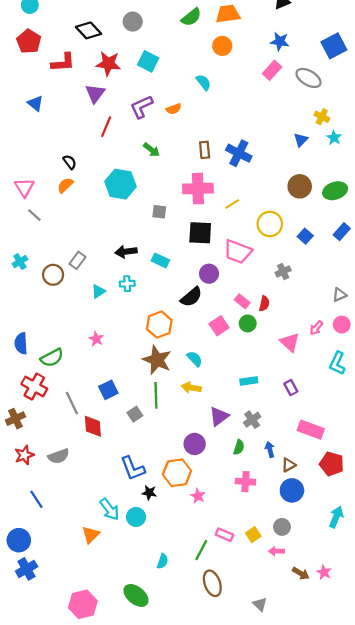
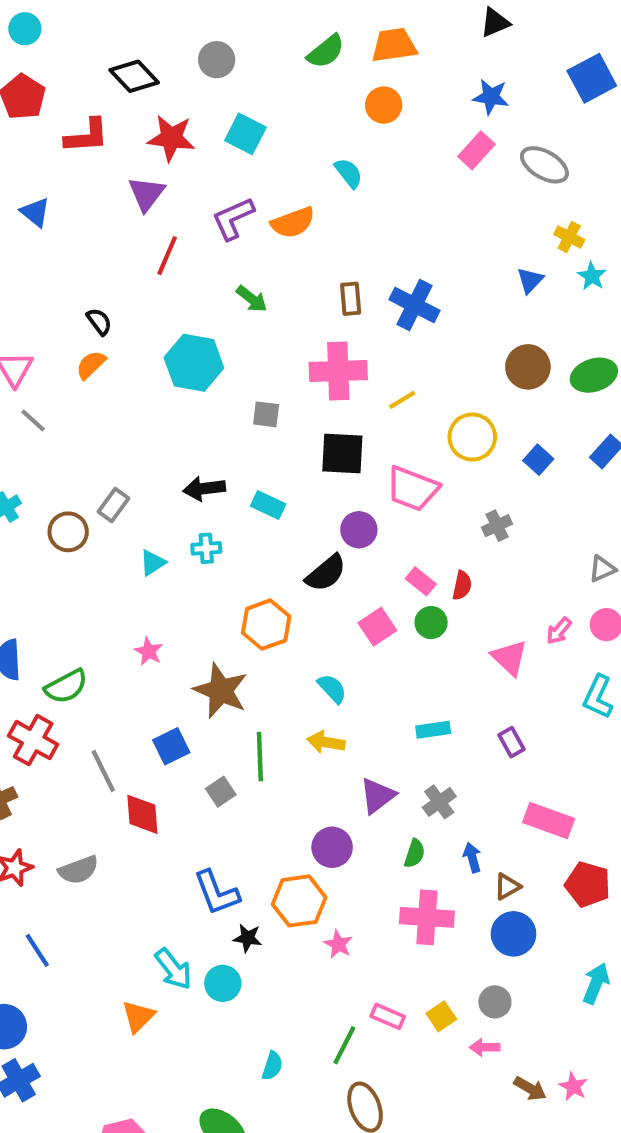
blue square: (334, 46) -> (592, 78), moved
orange semicircle: (174, 109) -> (293, 223), size x1.5
brown star: (157, 360) -> (221, 691), moved
pink cross: (245, 482) -> (427, 917), size x1.4

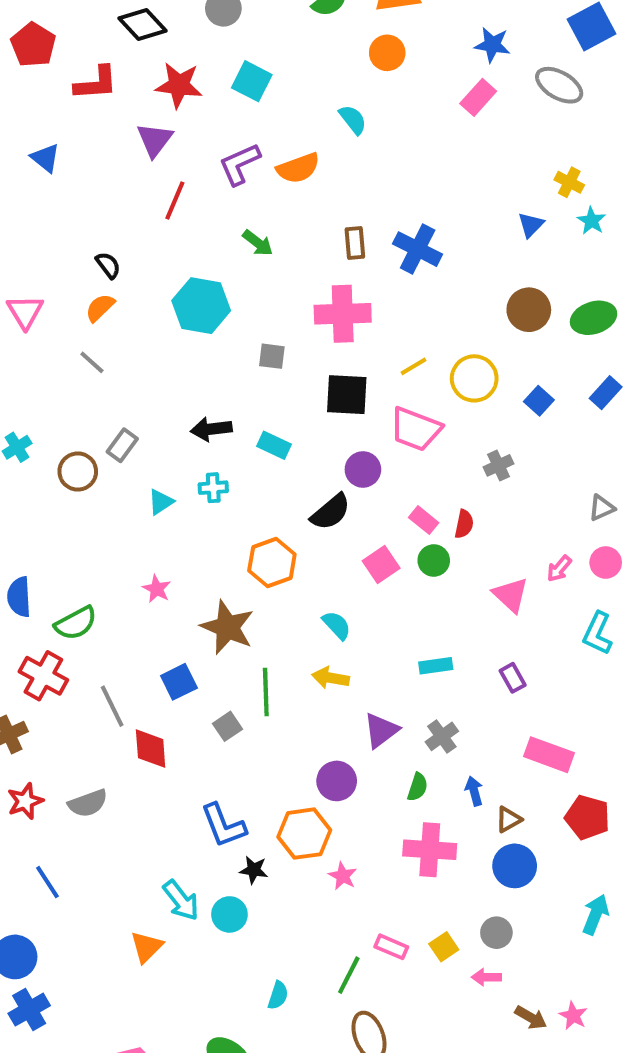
gray ellipse: (544, 165) -> (559, 85), moved
yellow line: (402, 400) -> (414, 366), moved
gray line: (33, 420) -> (92, 362), moved

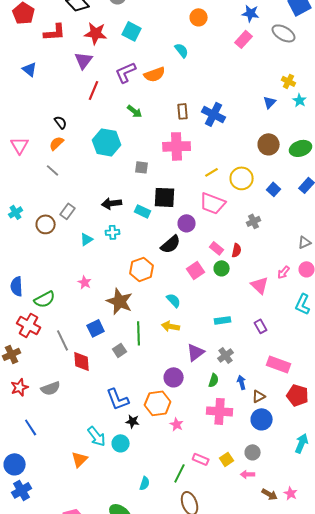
black square: (347, 395) -> (165, 197), moved

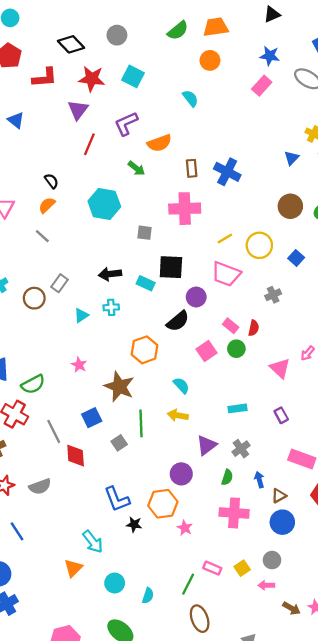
orange semicircle: (155, 74) -> (159, 143), moved
cyan circle: (121, 443) -> (115, 583), moved

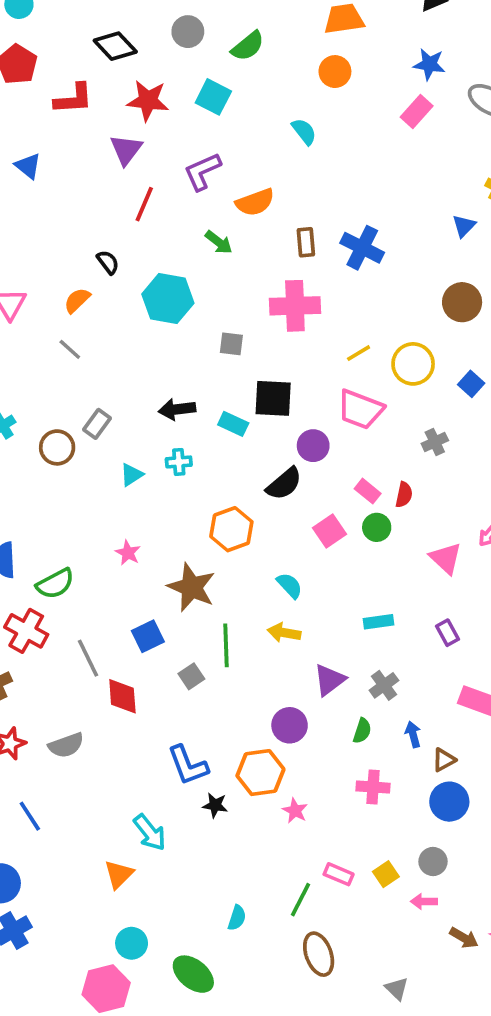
green semicircle: (178, 31) -> (248, 46), moved
black semicircle: (51, 181) -> (108, 262), moved
pink cross: (234, 513) -> (373, 787), size x0.7
cyan circle: (115, 583) -> (132, 943), moved

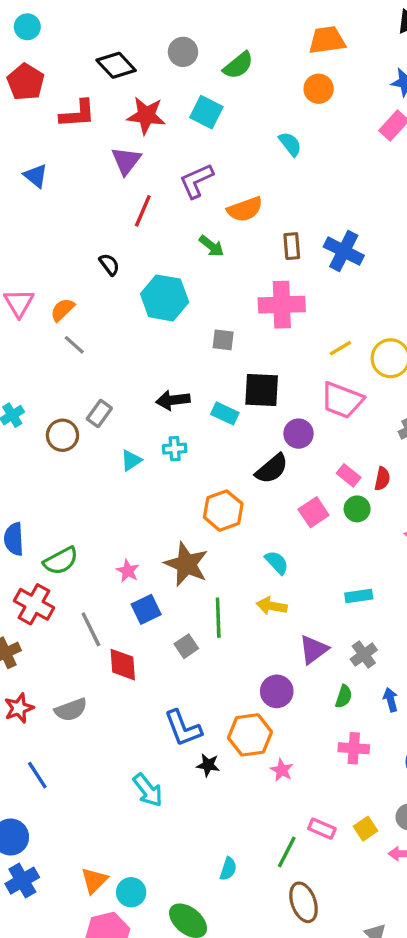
orange semicircle: (77, 300) -> (62, 310), moved
pink star: (128, 553) -> (128, 571), moved
orange triangle: (119, 874) -> (94, 881), moved

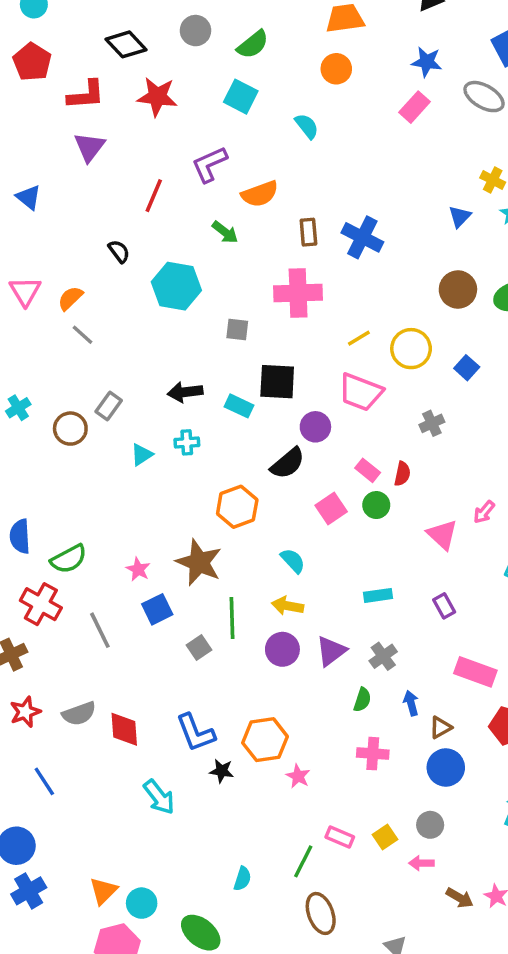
cyan square: (206, 112) -> (241, 97), moved
purple triangle: (126, 161) -> (89, 147), moved
blue triangle: (36, 176) -> (29, 197), moved
red diamond: (123, 665) -> (124, 729), moved
purple circle: (277, 691) -> (282, 649), moved

